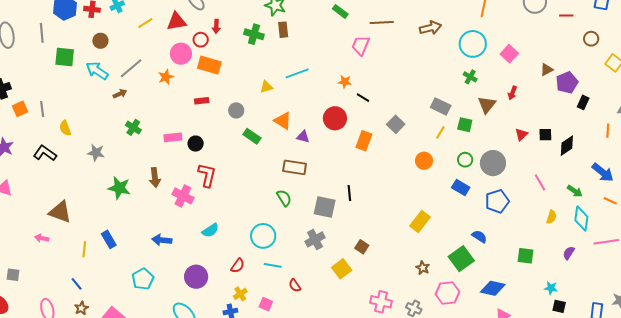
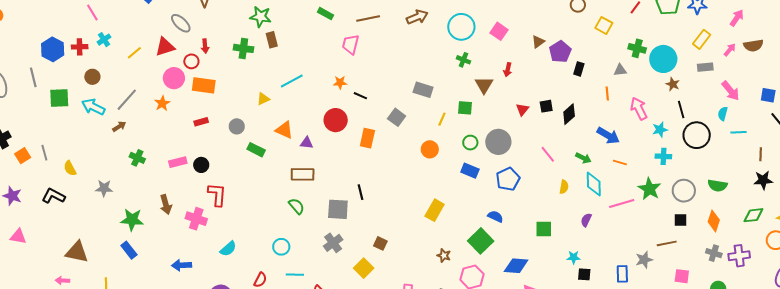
gray rectangle: (441, 106) -> (423, 90), moved
cyan circle: (263, 236) -> (281, 247), size x0.7
blue rectangle: (109, 239) -> (129, 250), moved

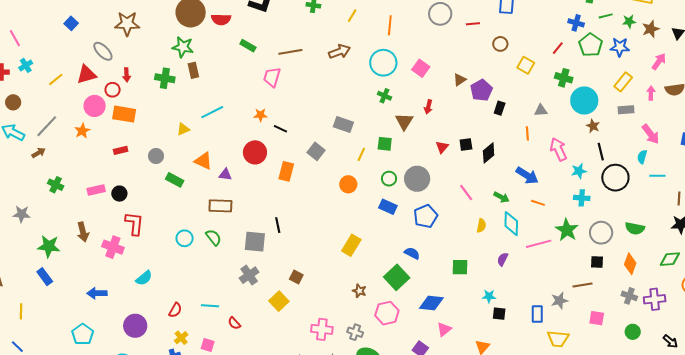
green cross: (637, 48) -> (564, 78), moved
pink arrow: (730, 50) -> (651, 93), turned -40
cyan circle: (281, 247) -> (185, 238), moved

